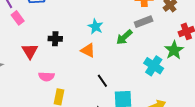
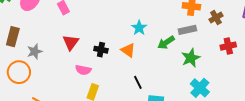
black cross: (55, 39) -> (101, 50), moved
green star: (174, 50) -> (191, 58), moved
cyan cross: (154, 66) -> (200, 88), moved

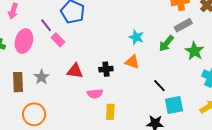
red triangle: (71, 42) -> (75, 71), turned -42
gray star: (35, 51) -> (41, 77), moved
black line: (138, 82) -> (159, 86), moved

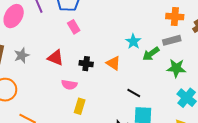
cyan star: (136, 37) -> (133, 41), moved
pink rectangle: (58, 40) -> (74, 27), moved
green star: (194, 51) -> (176, 68), turned 30
black line: (159, 86) -> (134, 93), turned -32

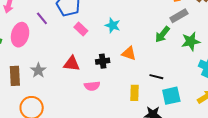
cyan star: (133, 41) -> (113, 25), moved
yellow rectangle: (80, 106) -> (135, 93), moved

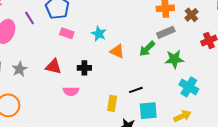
pink rectangle: (81, 29) -> (67, 33), turned -32
orange triangle: (129, 53) -> (117, 51), moved
black line: (156, 77) -> (136, 90), turned -40

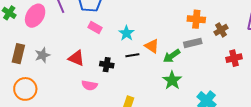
orange triangle: (117, 51) -> (152, 46), moved
green star: (174, 59) -> (172, 80), moved, turned 30
black line: (136, 90) -> (132, 55), moved

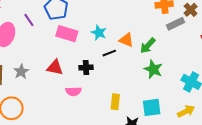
pink rectangle: (95, 28) -> (67, 34), size x1.5
gray rectangle: (193, 43) -> (175, 24), moved

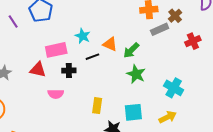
pink rectangle: (67, 34) -> (56, 50), moved, turned -30

